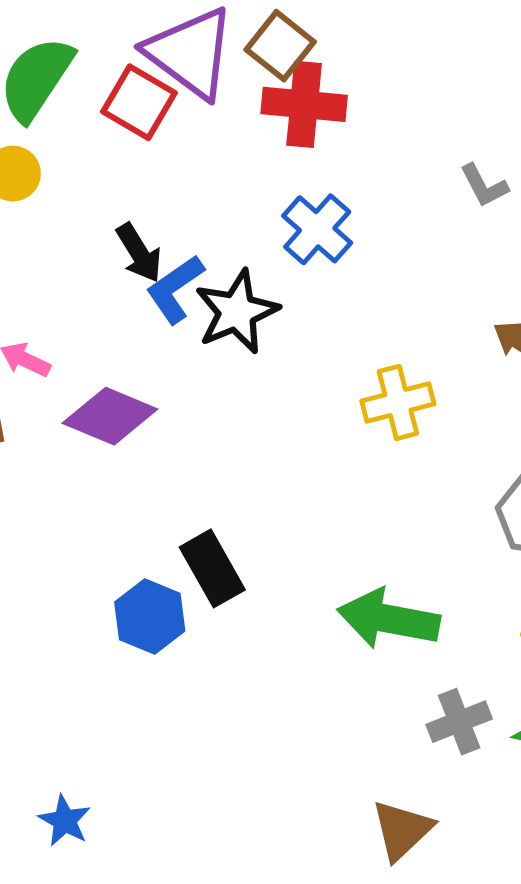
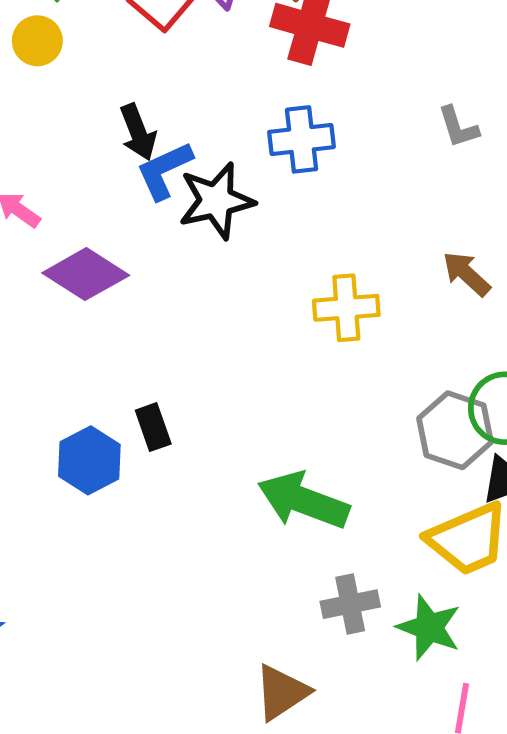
blue cross: (317, 229) -> (302, 139), turned 32
black rectangle: (212, 568) -> (153, 427), size x0.7

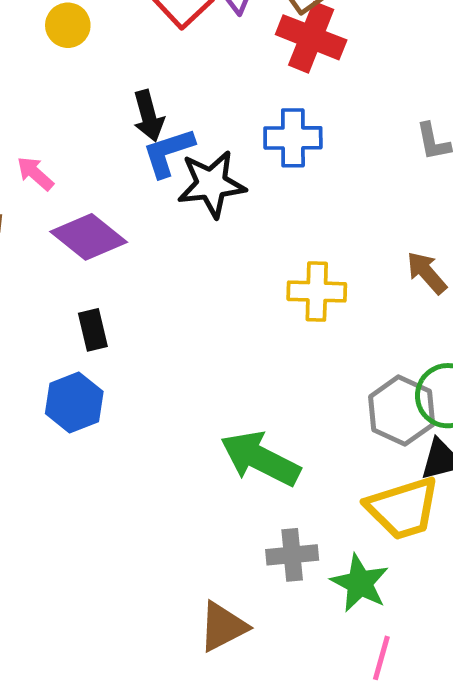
black rectangle: (153, 427) -> (93, 330), moved

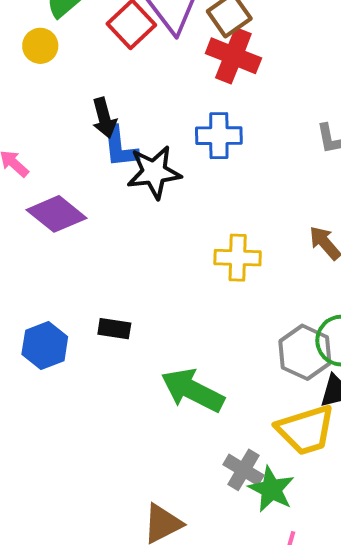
blue L-shape: (168, 152) -> (120, 147), turned -78
black rectangle: (93, 330) -> (114, 329), moved, turned -68
gray cross: (292, 555) -> (243, 470), moved, turned 36

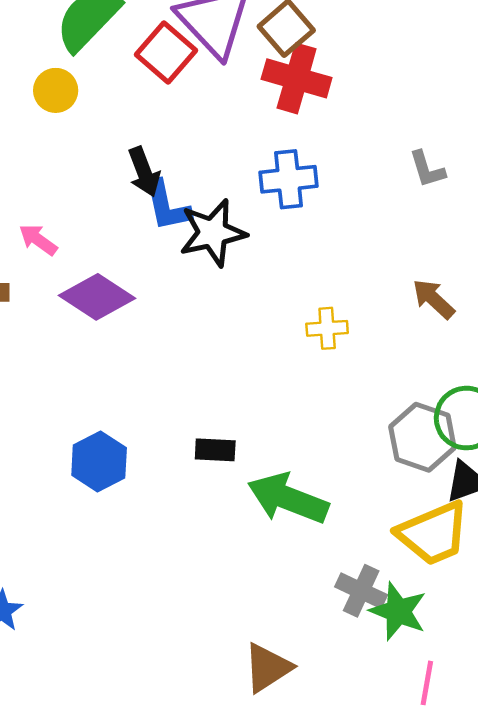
yellow cross: (238, 258) -> (327, 328), size x0.7
black rectangle: (114, 329) -> (215, 450), moved

